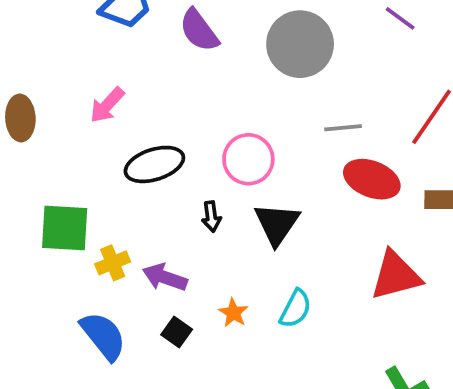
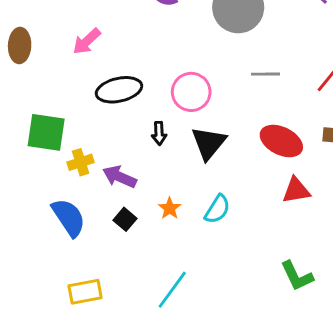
red ellipse: (372, 179) -> (281, 141), moved
red triangle: (396, 275) -> (296, 190), size x0.7

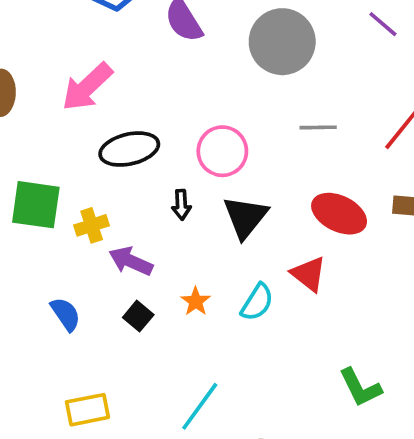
pink arrow: (87, 41) -> (87, 87), size x1.4
yellow cross: (81, 162) -> (92, 225), moved
red triangle: (296, 190) -> (309, 274), moved, turned 48
blue semicircle: (69, 217) -> (66, 314), size x0.7

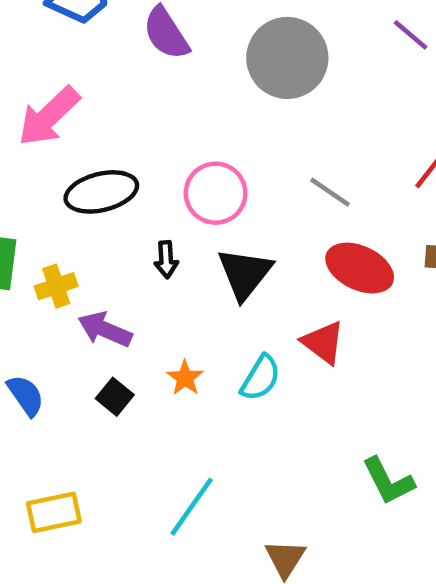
gray line: (318, 127) -> (330, 192), moved, turned 36

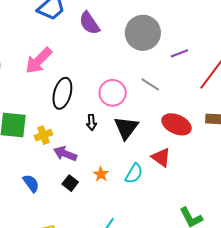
purple line: (411, 35) -> (179, 53), moved, turned -60
black ellipse: (101, 192) -> (62, 93), turned -60
gray line: (330, 192) -> (150, 84), moved

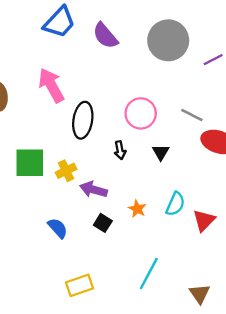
pink arrow: (39, 61) -> (51, 85), turned 112
gray line: (150, 84) -> (192, 115), moved
black triangle: (126, 128) -> (161, 152), size x0.6
red triangle: (161, 157) -> (204, 220), moved, turned 45

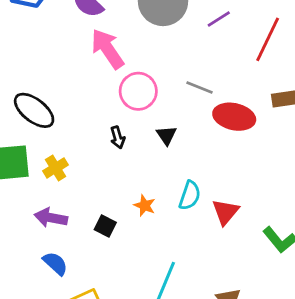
pink arrow: (51, 85) -> (107, 49), moved
black ellipse: (83, 120) -> (34, 110), moved, turned -56
purple arrow: (93, 190) -> (51, 218), moved
blue semicircle: (58, 228) -> (55, 263), moved

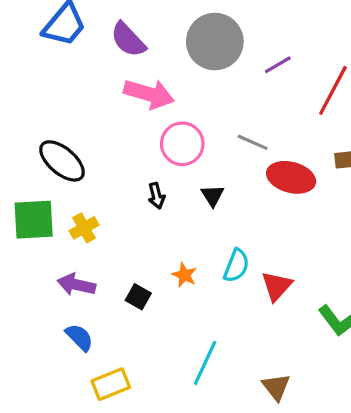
pink arrow: (107, 49) -> (149, 94), turned 138

